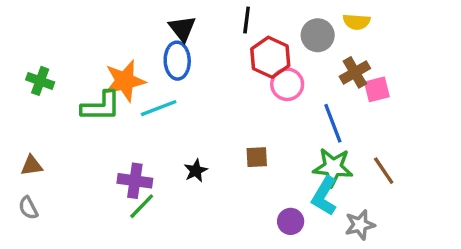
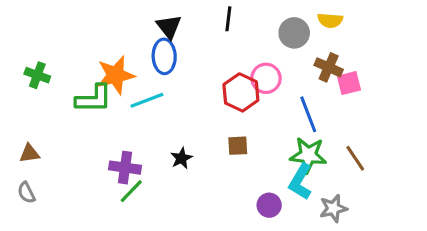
red hexagon: (270, 57) -> (241, 92), moved
brown cross: (355, 72) -> (329, 67), turned -36

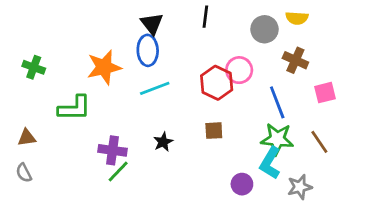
pink square: (349, 83) -> (325, 93), moved
green L-shape: (94, 99) -> (74, 108), moved
cyan line: (147, 100) -> (155, 88), moved

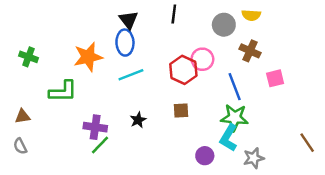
brown line: (319, 142) -> (307, 143), moved

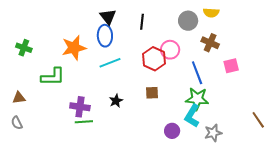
black line: (174, 14) -> (142, 22), moved
green line: (100, 145) -> (84, 122), turned 42

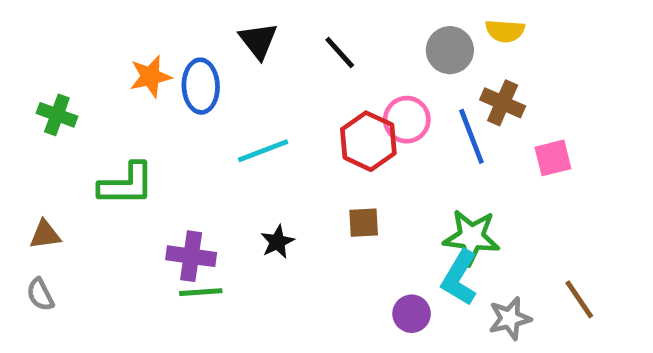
black line: (142, 22) -> (340, 53), turned -49
blue ellipse: (105, 36) -> (201, 86), moved
orange star: (74, 48) -> (150, 76), moved, size x0.7
blue line: (197, 73) -> (471, 136), moved
brown line: (258, 120) -> (579, 299), moved

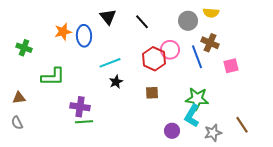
black star: (277, 242) -> (116, 82), moved

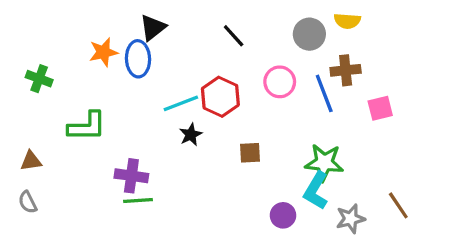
black triangle: (108, 17) -> (153, 28), moved, turned 30
brown cross: (210, 43) -> (346, 70), turned -30
red hexagon: (154, 59) -> (220, 97), moved

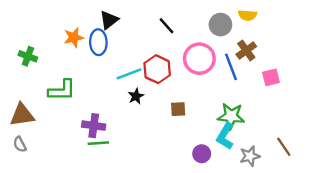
brown cross: (346, 70) -> (246, 50), turned -30
pink circle: (280, 82) -> (199, 59), size x1.4
brown triangle: (31, 161) -> (22, 115), size x1.6

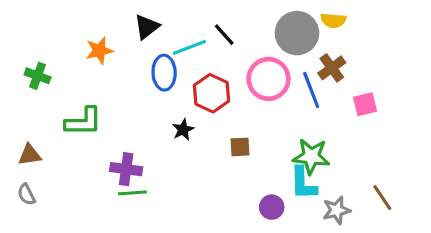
gray circle: (220, 25) -> (297, 33), size x1.4
blue ellipse: (98, 42) -> (164, 73), moved
cyan line: (129, 74) -> (189, 47), moved
brown triangle: (22, 115) -> (30, 155), size x0.7
cyan L-shape: (225, 136) -> (303, 183), turned -32

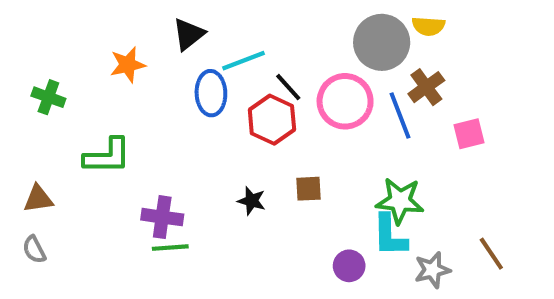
black line: (224, 35) -> (288, 87), moved
black star: (183, 130) -> (252, 201), moved, turned -30

